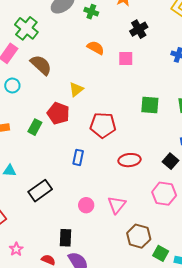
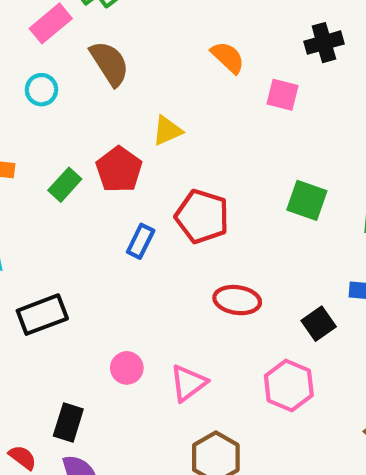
blue rectangle: (78, 157) -> (141, 241), moved

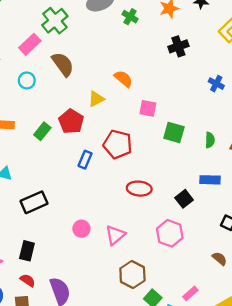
orange semicircle: (228, 57) -> (123, 79), moved
pink square: (283, 95) -> (148, 108), moved
black rectangle: (68, 422) -> (27, 251), moved

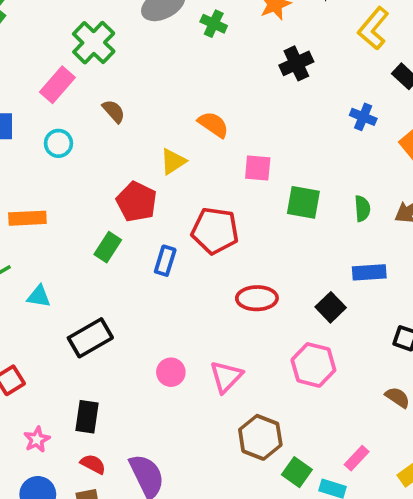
brown semicircle: (63, 64) -> (114, 111), size x0.6
green rectangle: (42, 131) -> (108, 247), moved

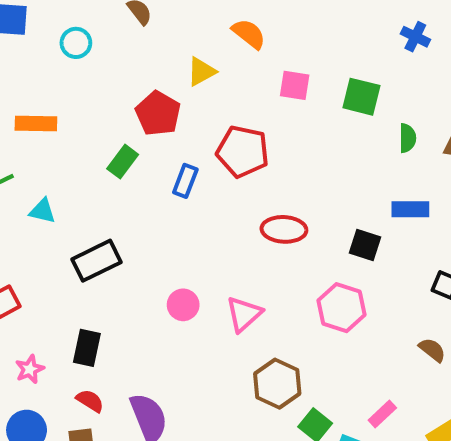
green square: (303, 202) -> (361, 97), moved
black square: (331, 307) -> (365, 245), turned -32

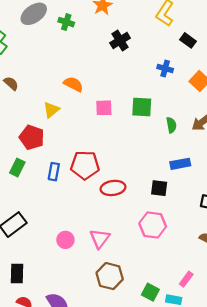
red pentagon: (243, 151) -> (85, 165), moved
brown hexagon: (277, 384) -> (110, 276), moved

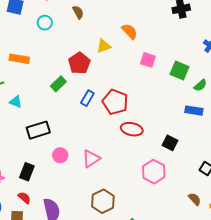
green semicircle: (171, 125) -> (200, 85), moved, turned 40
blue rectangle: (180, 164) -> (194, 111), moved
pink triangle: (100, 239) -> (91, 159), moved
pink circle: (65, 240) -> (60, 155), moved

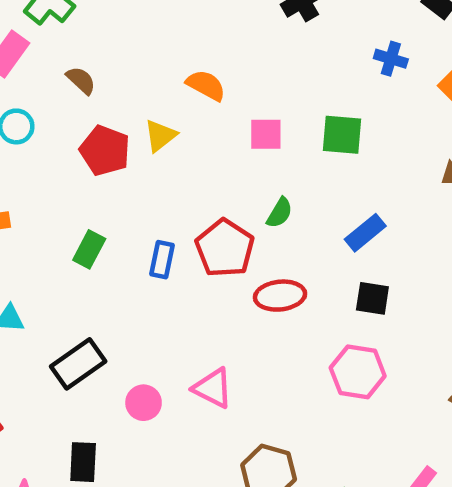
red pentagon: (79, 63) -> (105, 151), moved
green semicircle: (200, 85) -> (280, 213), moved
red pentagon: (115, 102) -> (225, 248), turned 30
blue rectangle: (194, 111) -> (365, 233), moved, turned -30
pink triangle: (91, 159) -> (213, 388), turned -42

